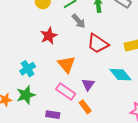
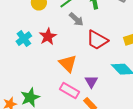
cyan cross: (28, 69) -> (24, 39), moved

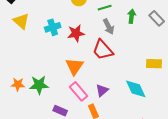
red trapezoid: (97, 40) -> (103, 50), moved
orange triangle: (68, 63) -> (75, 66), moved

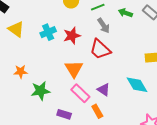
green arrow: (132, 16) -> (125, 13), turned -72
orange star: (18, 84) -> (21, 72), moved
purple triangle: (102, 90) -> (104, 90), turned -40

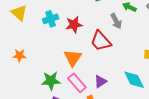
gray arrow: (104, 26) -> (116, 21), moved
purple triangle: (104, 90) -> (100, 81), turned 48
green star: (40, 91) -> (51, 81), moved

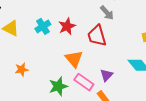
red trapezoid: (101, 41) -> (97, 36), turned 40

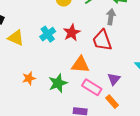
gray arrow: (107, 13) -> (111, 17), turned -126
orange triangle: (74, 59) -> (80, 65), turned -42
green star: (58, 86) -> (58, 83), moved

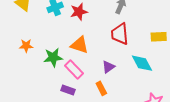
red trapezoid: (102, 40) -> (120, 34), moved
pink rectangle: (92, 87) -> (74, 70), moved

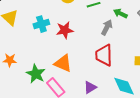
green star: (53, 57) -> (36, 74), turned 30

